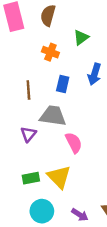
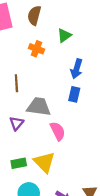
blue rectangle: (63, 84) -> (74, 94), moved

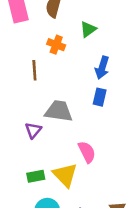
brown line: (16, 83) -> (34, 70), moved
pink semicircle: (58, 131) -> (87, 152), moved

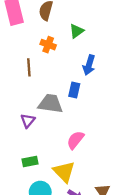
blue rectangle: (100, 97) -> (74, 90), moved
pink semicircle: (87, 152) -> (75, 140), turned -114
yellow triangle: (65, 175) -> (64, 172), moved

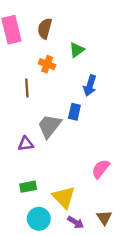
gray trapezoid: (50, 104) -> (49, 126), turned -60
purple triangle: (28, 121) -> (26, 144), turned 42
pink semicircle: (75, 140) -> (101, 169), moved

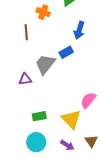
blue rectangle: (74, 112) -> (66, 52), turned 48
green rectangle: (28, 187) -> (39, 116), moved
yellow triangle: (64, 197) -> (71, 119), moved

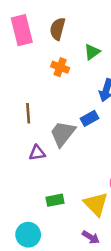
brown line: (26, 32) -> (28, 113), moved
cyan circle: (36, 142) -> (28, 235), moved

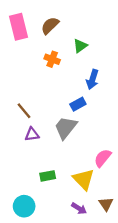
brown semicircle: (58, 29) -> (50, 26), turned 30
brown line: (28, 113) -> (24, 111), moved, turned -36
gray trapezoid: (63, 134) -> (66, 128), moved

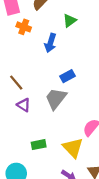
orange cross: (52, 59) -> (24, 27), moved
blue arrow: (93, 79) -> (50, 43), moved
purple triangle: (32, 134) -> (24, 105), turned 40

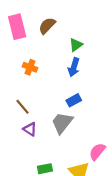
orange cross: (24, 27) -> (30, 67), moved
blue arrow: (50, 43) -> (74, 67), moved

